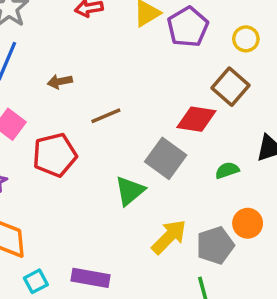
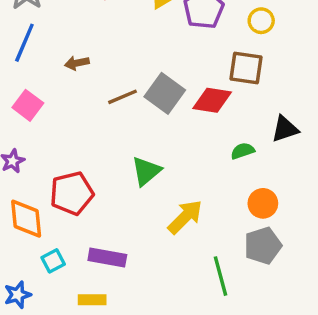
brown square: (231, 87) -> (246, 68), turned -33
red pentagon: (55, 155) -> (72, 193), moved
gray square: (166, 158) -> (165, 93), moved
gray pentagon: (215, 245) -> (263, 246), moved

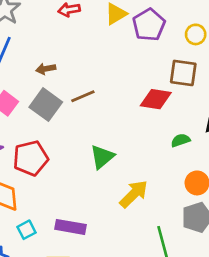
gray square: (165, 93) -> (46, 105), moved
red pentagon: (72, 193) -> (31, 158), moved

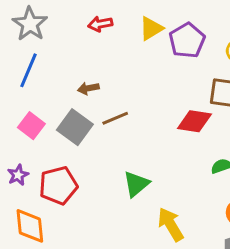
brown arrow: (46, 69) -> (88, 88), moved
yellow arrow: (134, 194) -> (171, 224), turned -76

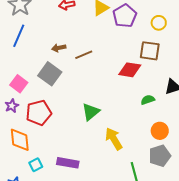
brown line: (115, 118) -> (84, 55), moved
pink square: (31, 126) -> (19, 84), moved

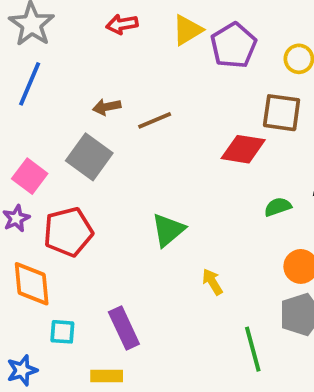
yellow arrow: (114, 139) -> (212, 282), size x0.6
purple rectangle: (68, 163) -> (124, 328), turned 55
cyan square: (36, 165) -> (62, 332), turned 32

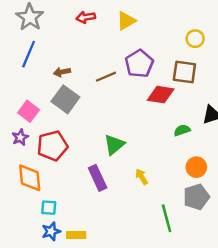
purple pentagon: (234, 45) -> (139, 64), moved
brown arrow: (107, 107) -> (62, 72), moved
purple rectangle: (124, 328) -> (98, 178), moved
blue star: (22, 370) -> (51, 231), moved

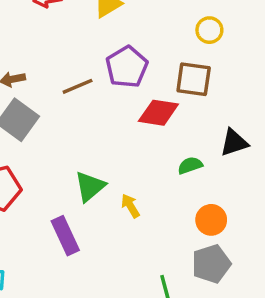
yellow arrow: (142, 177) -> (130, 206), moved

